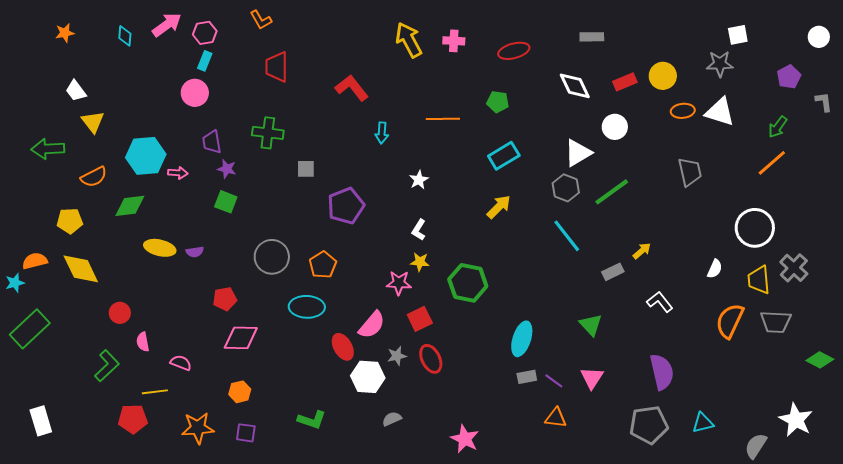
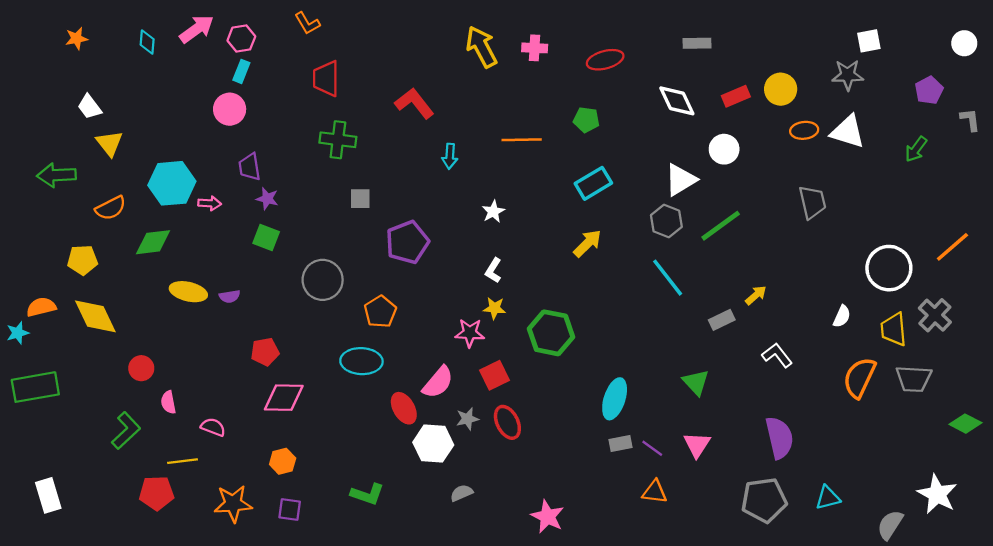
green cross: (268, 133) -> (338, 140), moved
orange line: (772, 163) -> (952, 247), moved
gray circle: (272, 257) -> (323, 280), moved
green rectangle: (30, 329) -> (35, 387), turned 33

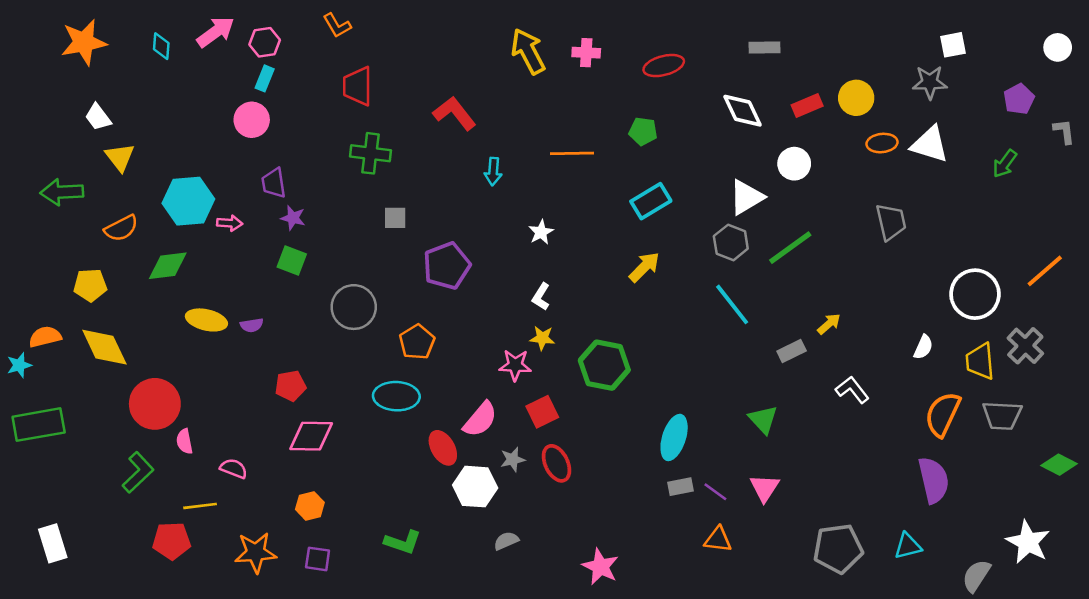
orange star: (77, 39) -> (84, 42), size x1.8
red circle: (141, 368) -> (155, 404), size x1.8
purple semicircle: (779, 438) -> (934, 480), moved

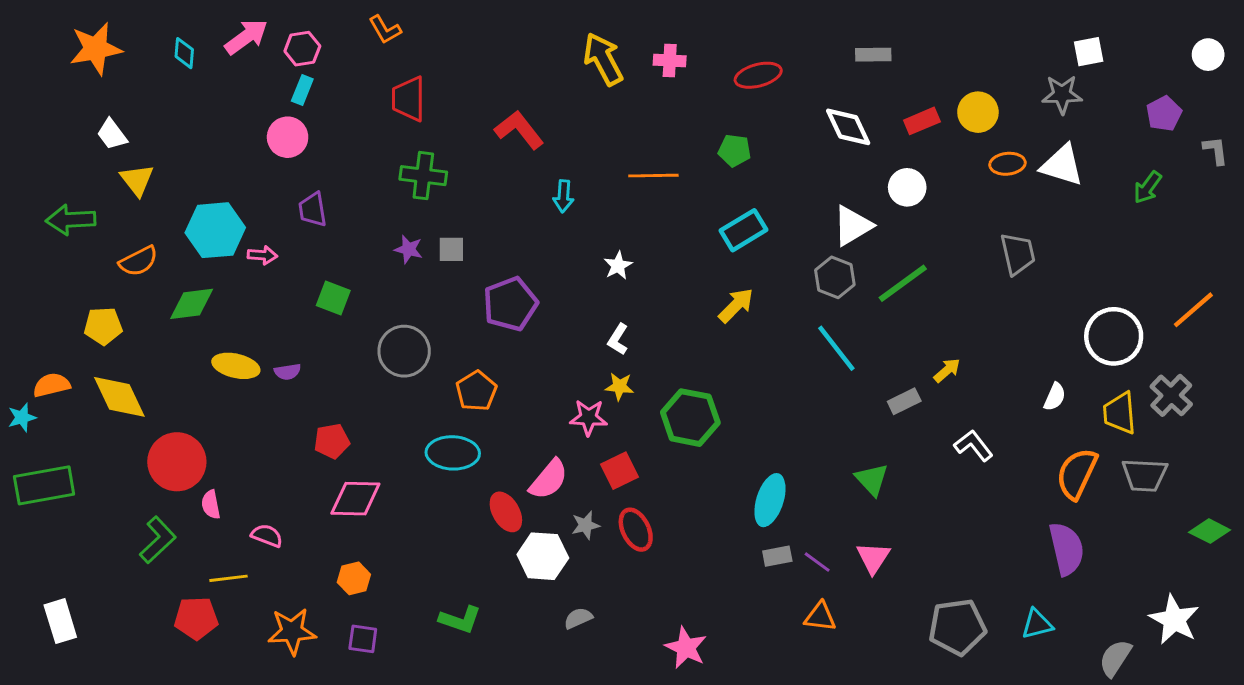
purple star: (293, 218) -> (409, 249), moved

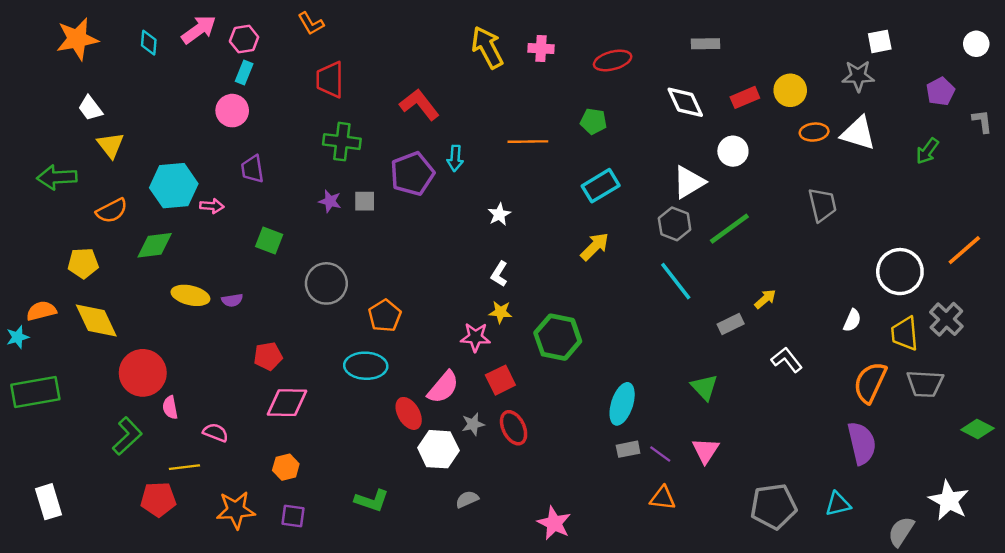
purple pentagon: (510, 304) -> (412, 174), moved

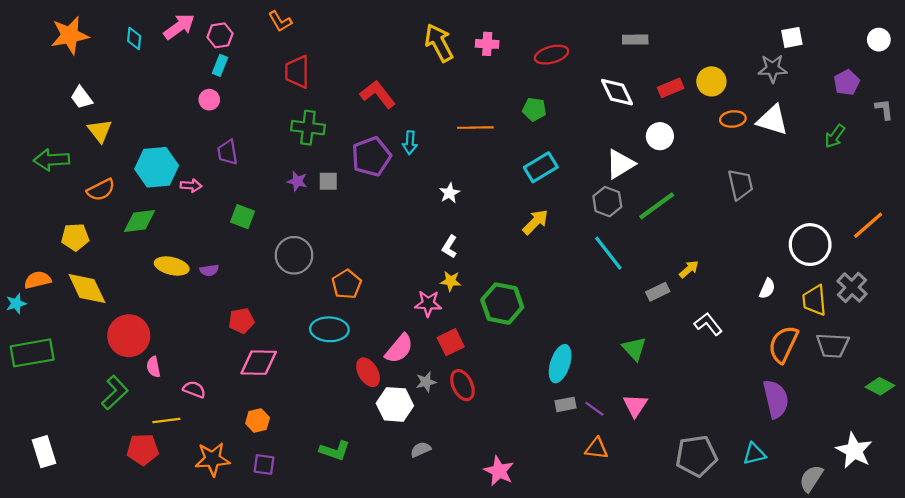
pink circle: (232, 111) -> (209, 100), size x0.7

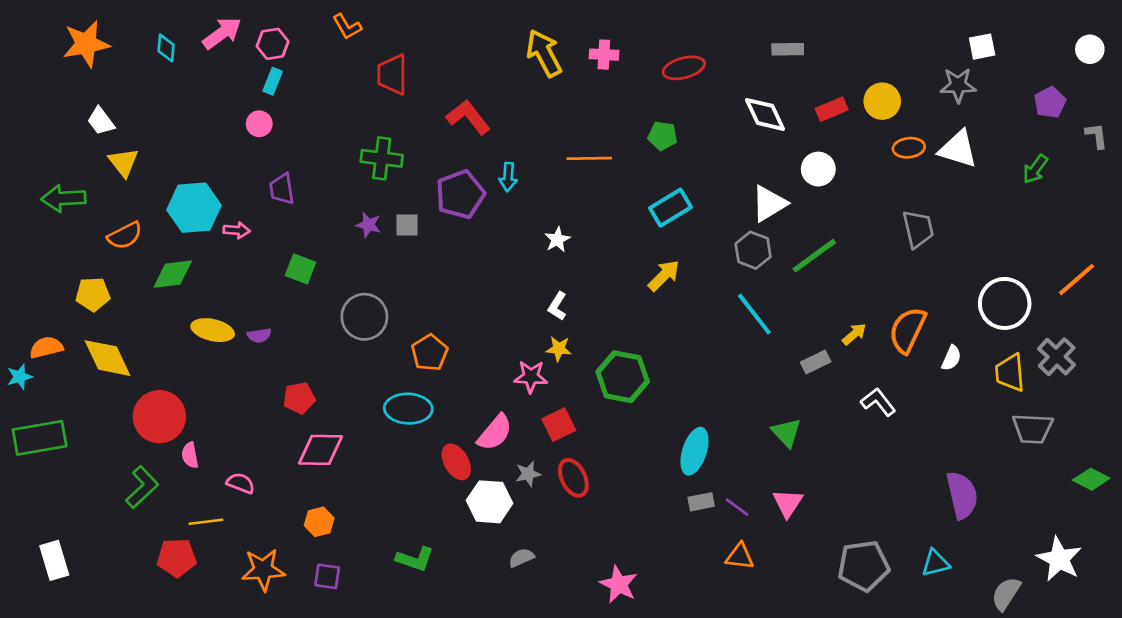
red trapezoid: (297, 72) -> (392, 75), moved
orange semicircle: (783, 344) -> (907, 330), moved

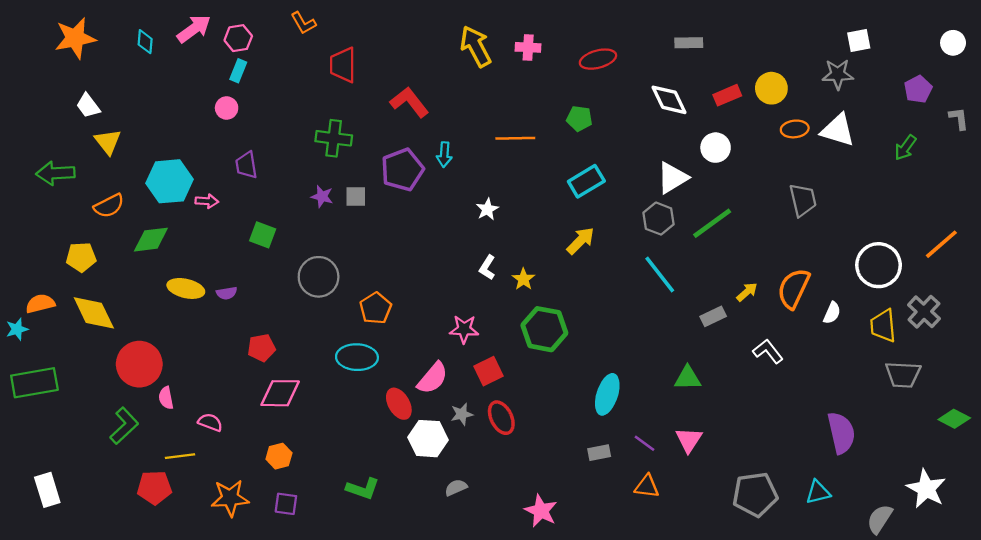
yellow star: (559, 349) -> (523, 279), moved, turned 30
green triangle: (786, 433) -> (688, 378), turned -48
gray rectangle: (701, 502) -> (599, 453), moved

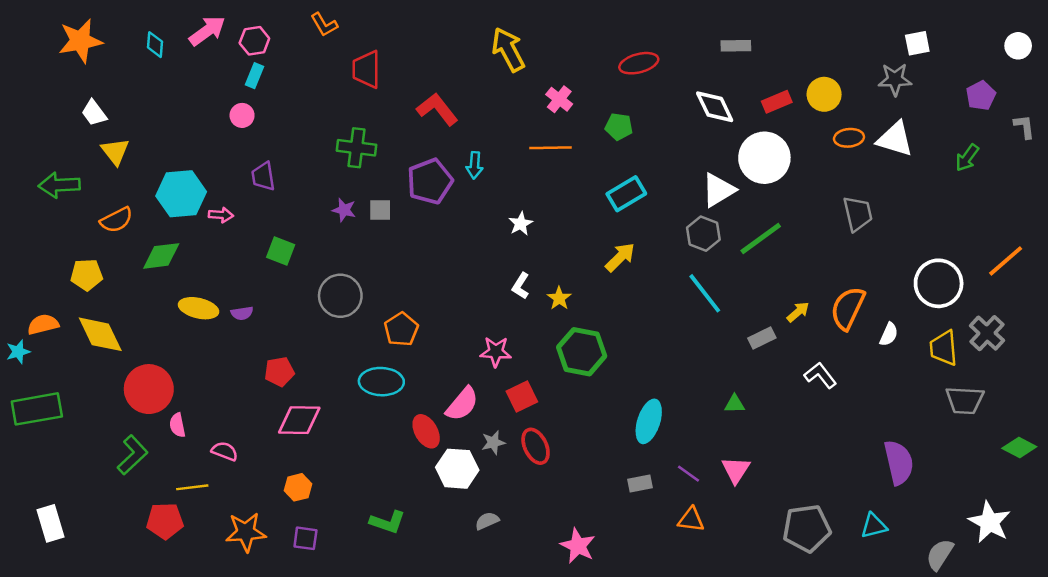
pink cross: (528, 47) -> (559, 99), moved, turned 35
white circle: (716, 148) -> (764, 158), size x1.6
green triangle: (688, 378) -> (735, 404), size x0.7

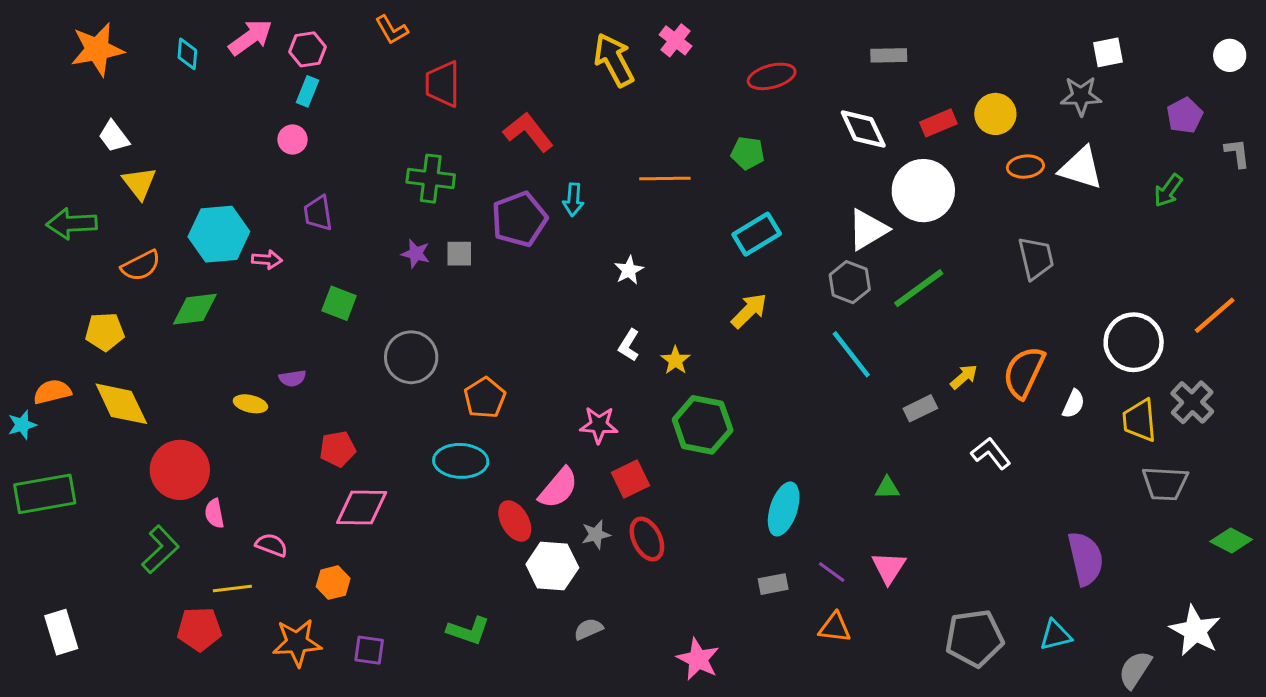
pink cross: (559, 99) -> (675, 40), moved
yellow ellipse: (199, 308) -> (250, 404), moved, size x0.7
orange hexagon: (298, 487) -> (333, 583), moved

